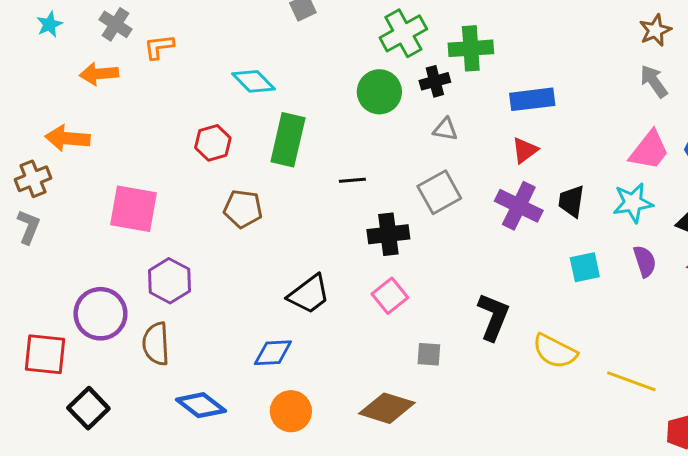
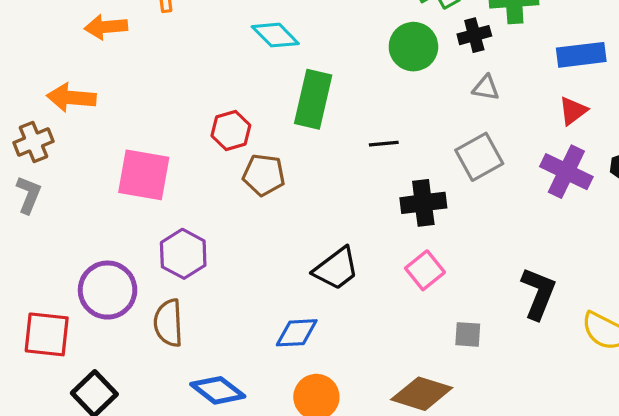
red hexagon: (213, 143) -> (231, 130), moved

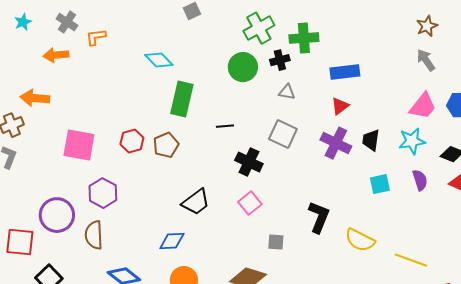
red hexagon: (231, 130) -> (132, 141), moved
gray square: (479, 157) -> (283, 134), turned -36
brown pentagon: (264, 175) -> (166, 145), moved, turned -30
black cross: (423, 203) -> (249, 162), turned 32

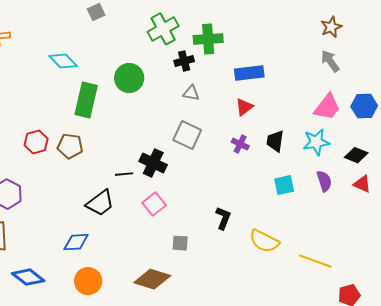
green circle: (243, 67) -> (129, 78), moved
black line: (225, 126) -> (124, 174), moved
purple cross: (336, 143) -> (240, 144), size x0.6
brown pentagon: (166, 145) -> (70, 146), turned 30
black L-shape: (319, 217) -> (223, 218), size x0.7

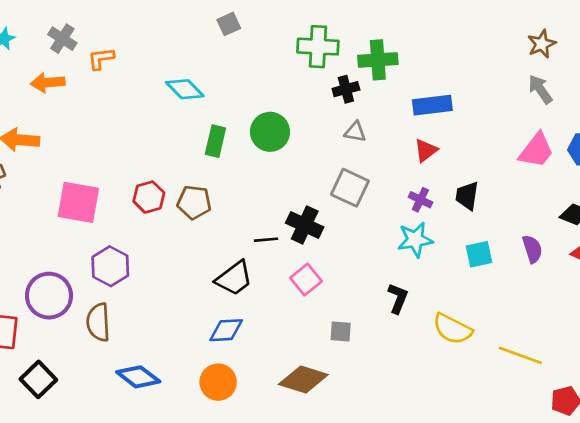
green cross: (163, 29) -> (318, 47), turned 32
green circle: (129, 78) -> (270, 132), moved
green rectangle: (86, 100) -> (215, 141), size x0.7
cyan star: (316, 142) -> (415, 240), moved
blue diamond: (76, 242) -> (226, 330), moved

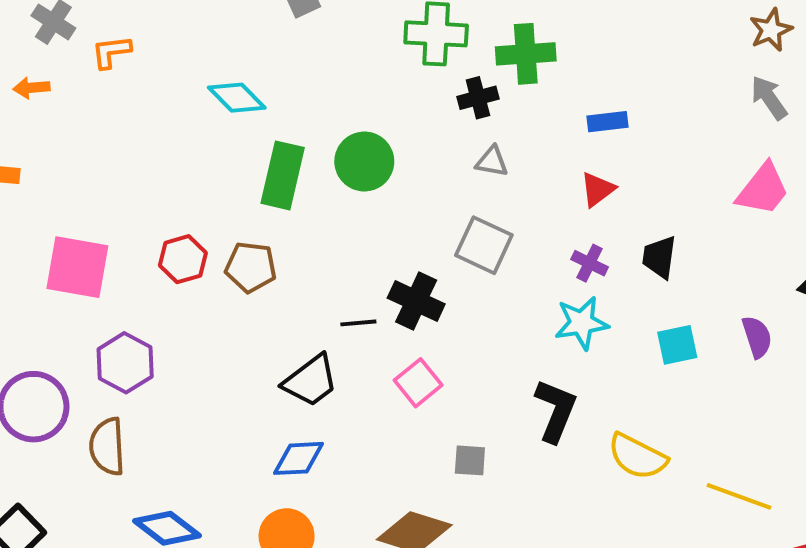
orange arrow: (48, 83) -> (31, 88), size x0.7
blue rectangle: (432, 105) -> (607, 122), size x0.7
green rectangle: (215, 141) -> (283, 175), size x1.4
black L-shape: (398, 298) -> (556, 411), size x1.4

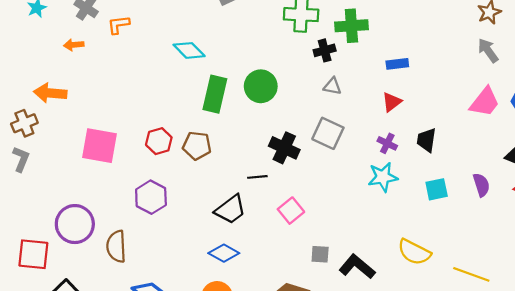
black cross: (416, 301) -> (284, 148), moved
purple hexagon: (125, 363) -> (151, 197), moved
black L-shape: (556, 411) -> (357, 267), moved, turned -72
blue diamond: (299, 458) -> (224, 253), turned 32

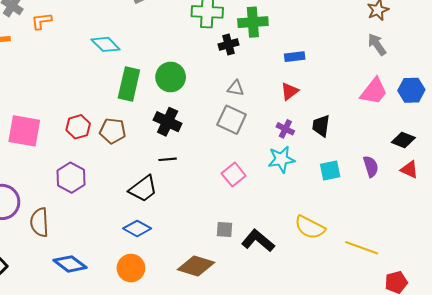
gray triangle: (332, 86) -> (236, 88), moved
black cross: (284, 148) -> (168, 122), moved
pink square: (291, 211) -> (234, 175), moved

